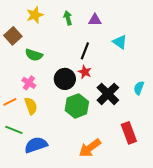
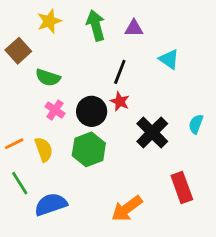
green arrow: (68, 18) -> (96, 25), size x1.5
pink cross: (29, 83) -> (55, 110), moved
green hexagon: (77, 106) -> (89, 149), moved
green line: (14, 130) -> (20, 183), turned 36

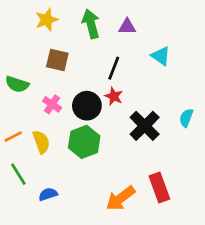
brown square: (18, 51) -> (57, 60), moved, turned -35
green semicircle: (48, 78) -> (17, 84), moved
red rectangle: (182, 187) -> (159, 188), moved
blue semicircle: (51, 204) -> (48, 194), size x0.6

